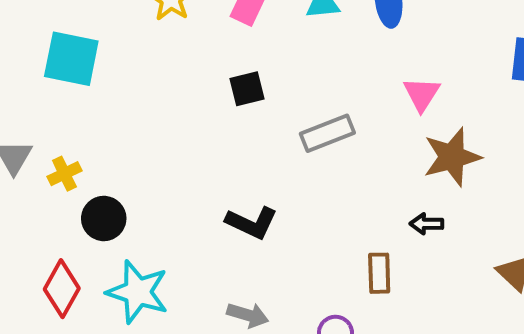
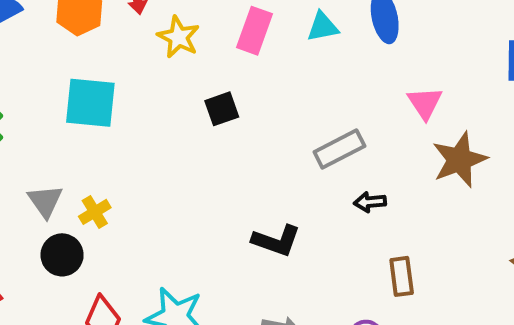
black square: (247, 89) -> (222, 109), moved
black circle: (104, 218) -> (62, 255), moved
black arrow: (426, 224) -> (370, 202), moved

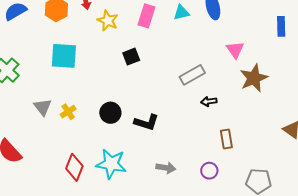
black L-shape: (276, 241) -> (146, 122), moved
black circle: (62, 255) -> (110, 113), moved

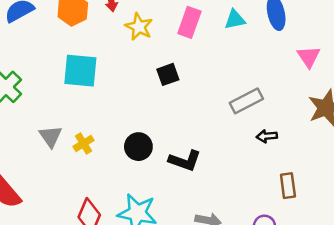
pink triangle: (235, 50) -> (309, 57), moved

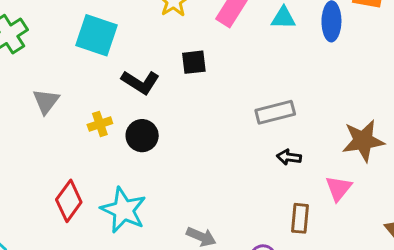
pink triangle: (309, 57) -> (338, 188), moved
yellow cross: (84, 143) -> (100, 124), moved
black L-shape: (185, 161) -> (140, 82), moved

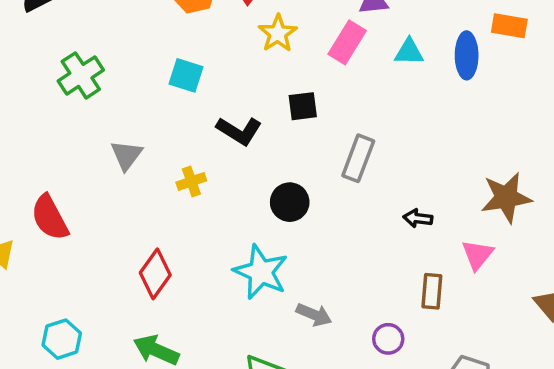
cyan square: (97, 35) -> (186, 75), size x0.7
gray rectangle: (275, 112) -> (358, 158), moved, turned -54
black circle: (142, 136) -> (290, 202), moved
cyan star: (124, 210) -> (261, 272), moved

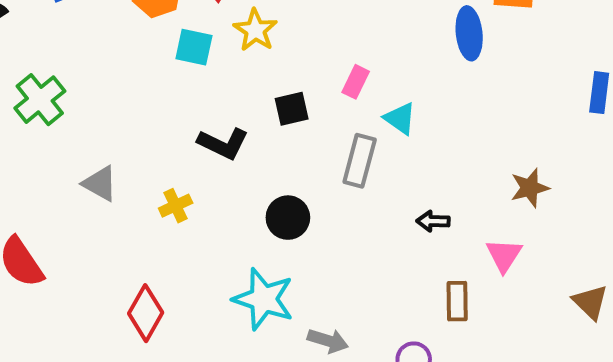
pink rectangle: (347, 42) -> (356, 82), moved, size x0.7
cyan triangle: (409, 52) -> (400, 118), moved, turned 40
cyan square: (186, 75) -> (194, 47), moved
gray triangle: (127, 155) -> (100, 183), turned -32
brown star: (506, 198) -> (530, 188), size x0.7

